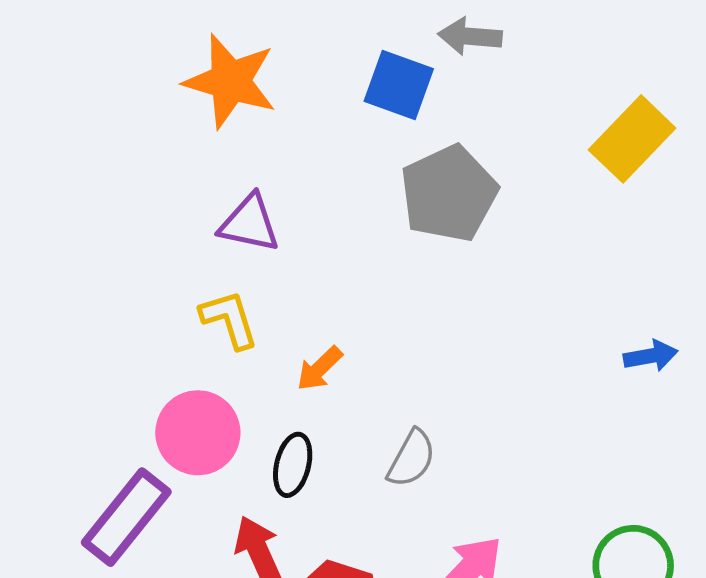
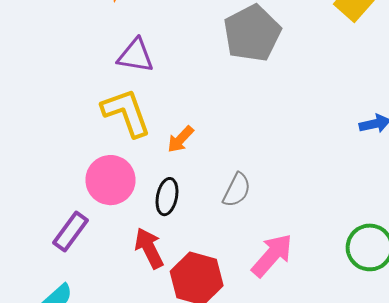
yellow L-shape: (229, 319) -> (126, 113), size x1.4
purple rectangle: (126, 517) -> (70, 231), size x0.7

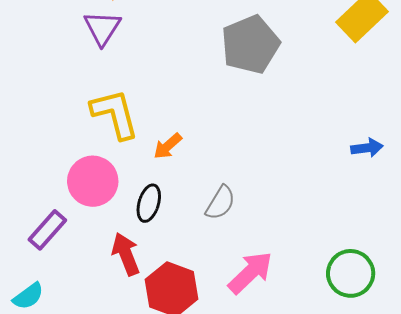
purple triangle: (136, 56) -> (102, 28), moved, turned 48

